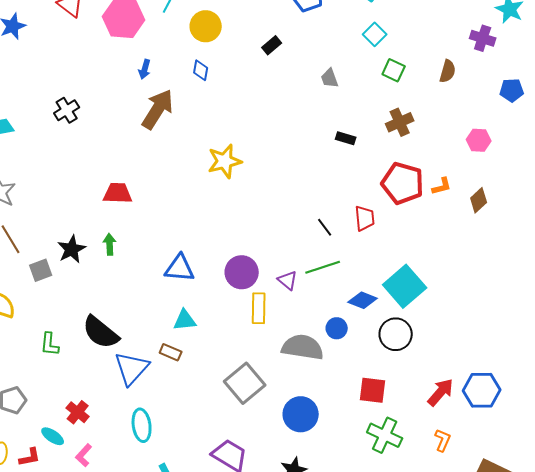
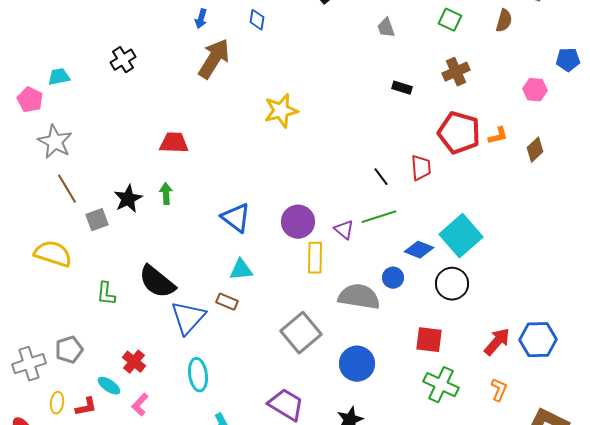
blue pentagon: (512, 90) -> (568, 60), moved
blue triangle: (180, 268) -> (236, 218), turned 32

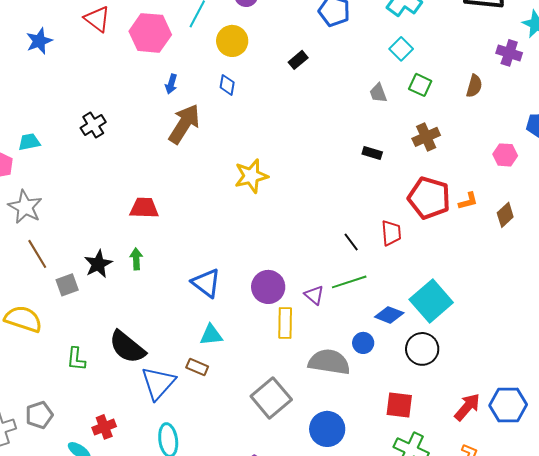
gray trapezoid: (386, 28) -> (378, 93), moved
red cross: (134, 362) -> (104, 427), turned 30

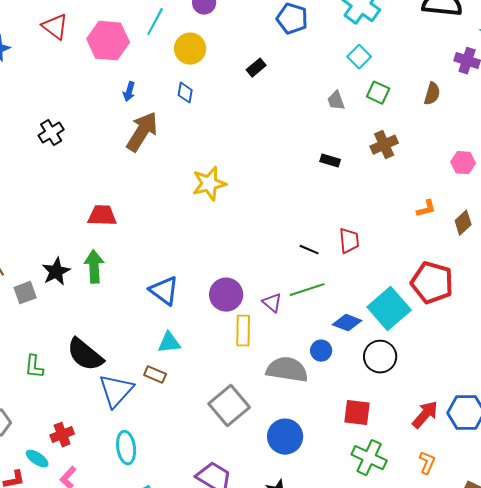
red pentagon: (429, 198) -> (432, 283), moved
black line: (351, 242) -> (309, 250), turned -30
green arrow: (136, 259) -> (94, 267), size x1.5

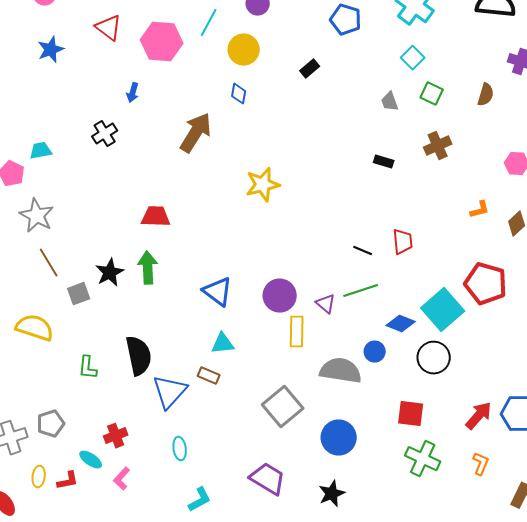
blue arrow: (129, 92) -> (133, 93), moved
black semicircle: (85, 355) -> (139, 356), turned -141
cyan ellipse: (126, 448) -> (180, 449), size x0.7

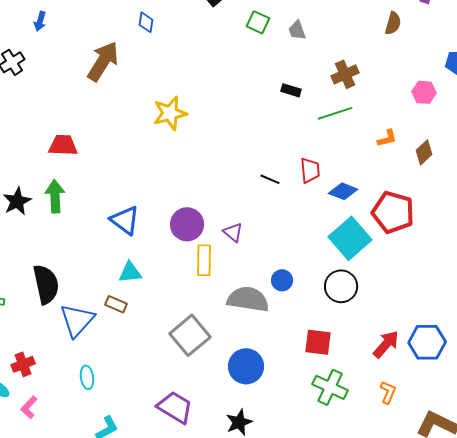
green square: (432, 94) -> (258, 22), moved
green line: (361, 291) -> (335, 113), moved
blue diamond: (401, 324) -> (343, 191), moved

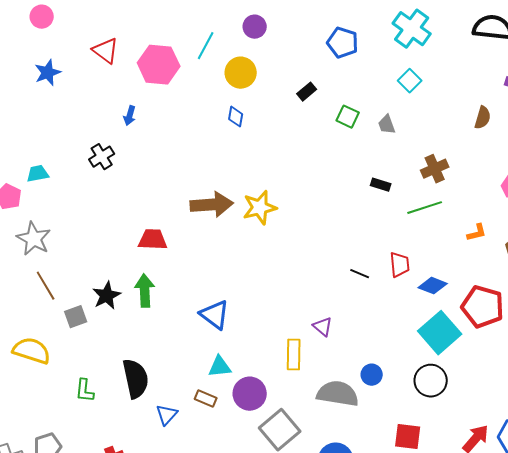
brown arrow: (103, 61) -> (212, 205), moved, turned 54
purple circle: (187, 224) -> (250, 394), moved
blue triangle: (77, 320) -> (167, 415), size x0.6

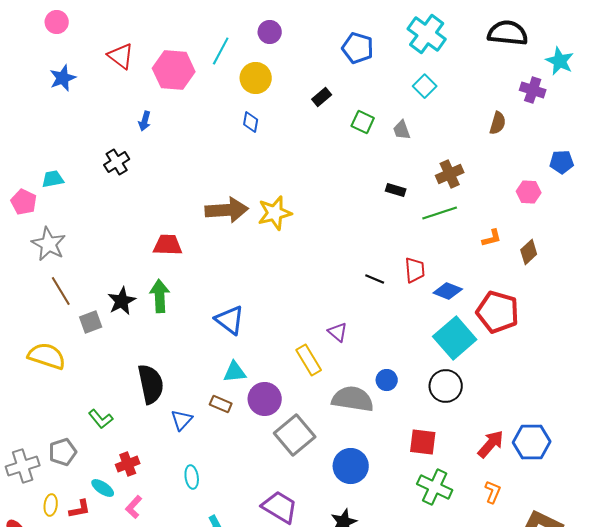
yellow rectangle: (294, 355) -> (309, 360), turned -32
green L-shape: (85, 391) -> (101, 419), moved, turned -45

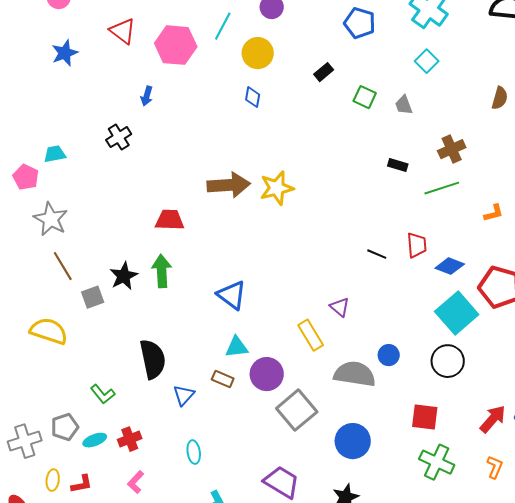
cyan ellipse: (103, 488) -> (95, 440), moved, turned -55

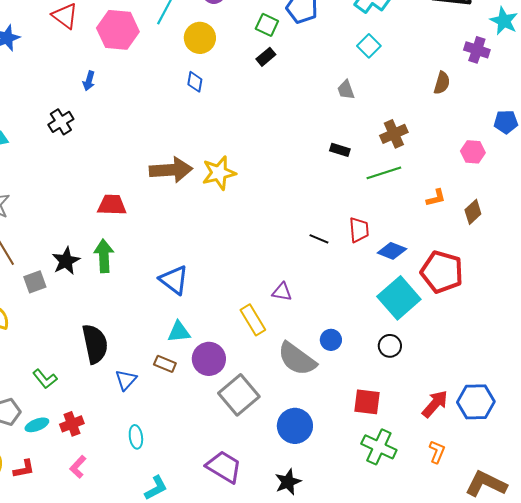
green square: (365, 97) -> (267, 25), moved
purple triangle: (340, 307) -> (282, 292), turned -30
black circle: (448, 361) -> (390, 346), size x0.7
gray semicircle: (355, 374) -> (297, 359), turned -153

